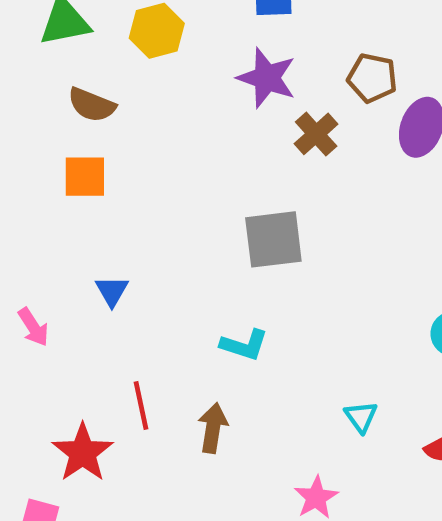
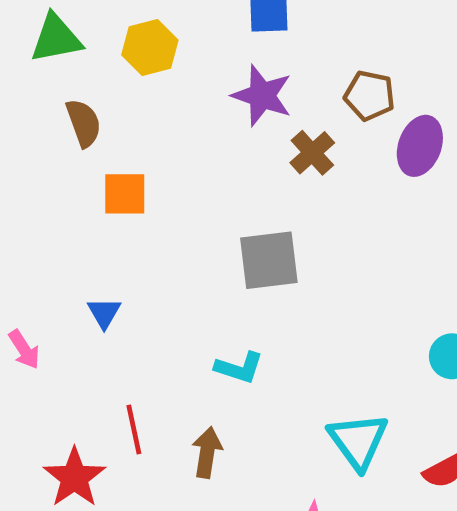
brown semicircle: (92, 105) -> (84, 123), turned -132
orange square: (85, 177) -> (125, 194), moved
cyan triangle: (361, 417) -> (358, 441), size x1.8

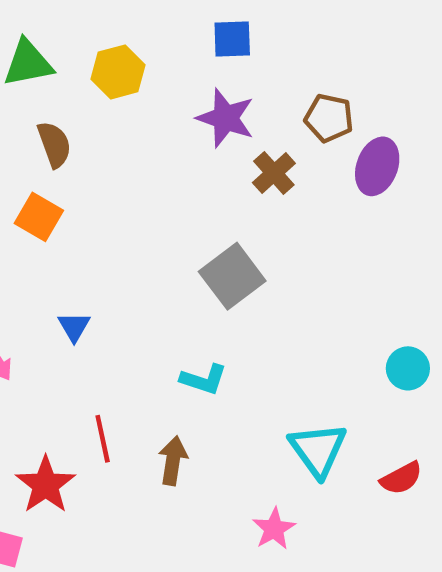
orange square: (125, 194) -> (39, 217), moved, turned 30
gray square: (269, 260) -> (232, 276), turned -30

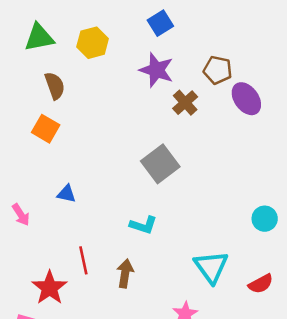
blue square: (232, 39) -> (160, 23), turned -30
purple ellipse: (377, 166) -> (246, 99), turned -56
blue triangle: (74, 327) -> (66, 194), turned -48

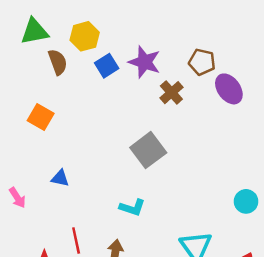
blue square: (160, 23) -> (107, 66), moved
brown semicircle: (55, 86) -> (58, 62), moved

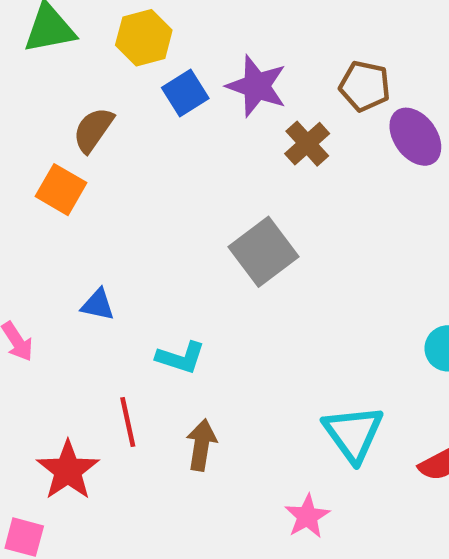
brown semicircle: (58, 62) -> (93, 130), moved, turned -125
cyan L-shape: (132, 208) -> (181, 358), moved

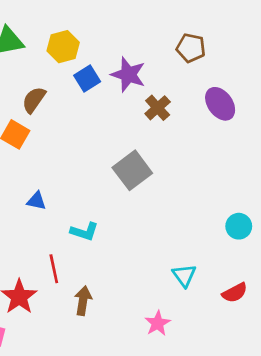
brown pentagon: (365, 86) -> (191, 48), moved
cyan triangle: (353, 434) -> (184, 275), size x0.7
brown arrow: (201, 445) -> (83, 301), moved

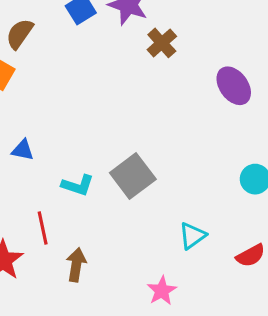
purple ellipse: (220, 104) -> (234, 86), moved
gray square: (132, 170) -> (133, 176), moved
cyan triangle: (184, 275) -> (192, 236), turned 30

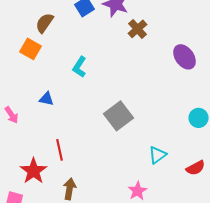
cyan L-shape: (78, 185) -> (80, 67), moved, turned 105
brown arrow: (76, 265) -> (70, 189), moved

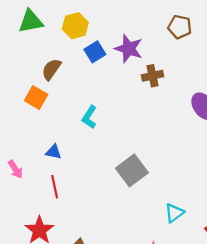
brown cross: (138, 29) -> (153, 76), turned 30
red line: (60, 150) -> (55, 187), moved

